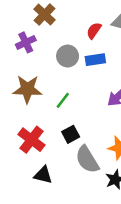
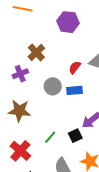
green line: (63, 100) -> (50, 137), moved
black square: (71, 134) -> (75, 136), moved

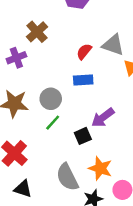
gray circle: (53, 86) -> (51, 99), moved
green line: (50, 137) -> (53, 123), moved

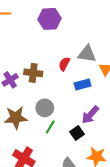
brown cross: (37, 32) -> (33, 73), moved, turned -30
blue rectangle: (83, 80) -> (82, 85), moved

